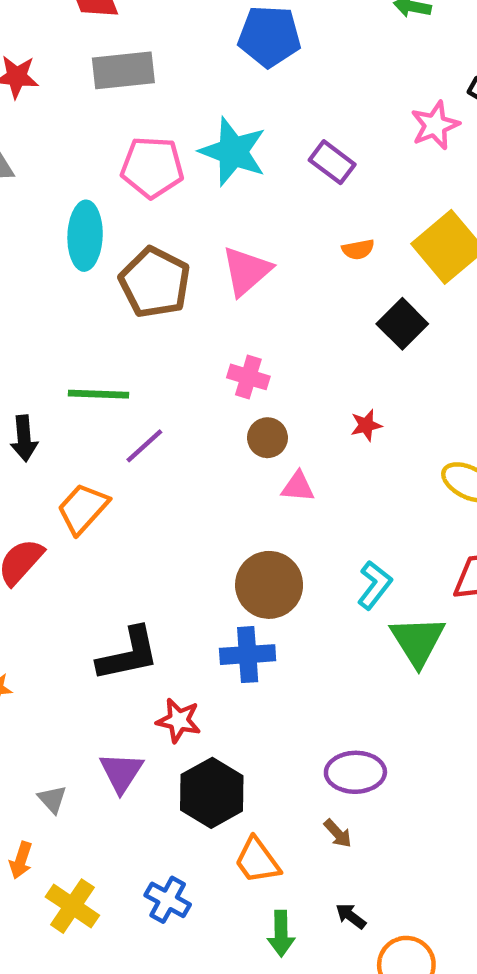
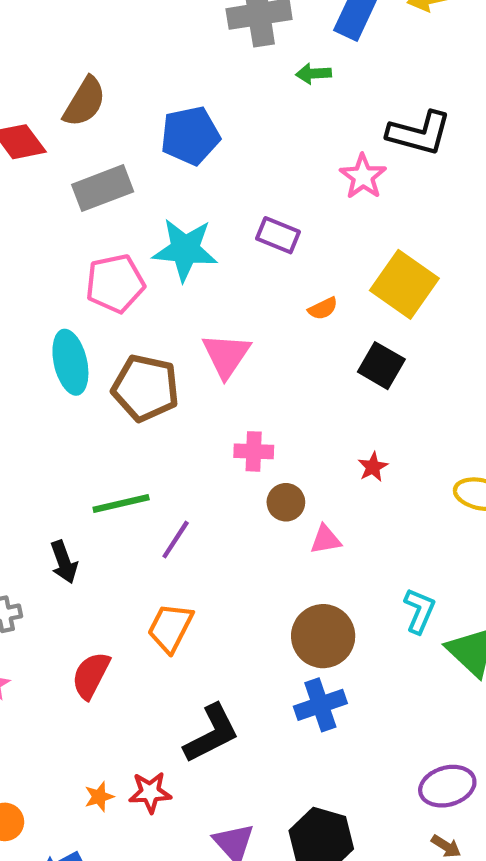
gray rectangle: (123, 70) -> (103, 188), moved
orange trapezoid: (83, 508) -> (170, 628), moved
red star: (179, 720) -> (150, 792), moved

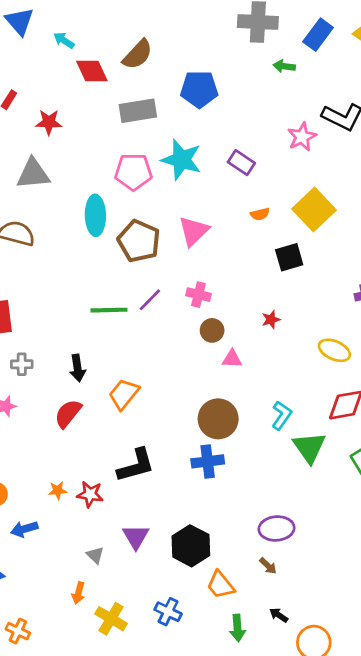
black square: (381, 366) -> (289, 257), turned 32
purple line: (176, 540) -> (150, 300), moved
black arrow: (64, 562) -> (77, 368), moved

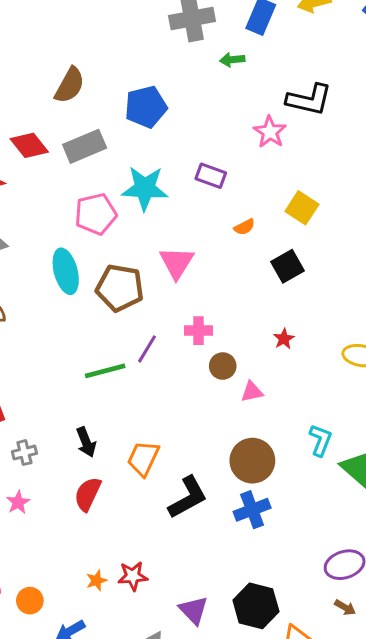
red diamond: (92, 71) -> (29, 145), moved
yellow square: (314, 209) -> (302, 208), size x0.7
black L-shape: (136, 465) -> (188, 497), moved

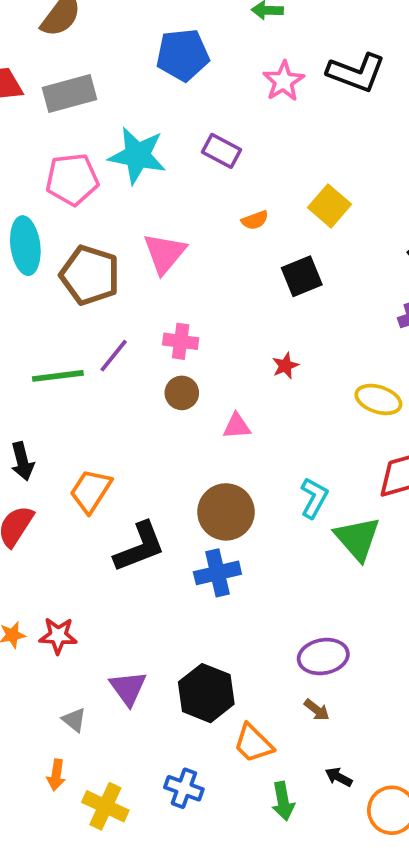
blue pentagon: (146, 107) -> (183, 55), moved
pink star: (270, 132) -> (284, 81), moved
brown circle: (223, 366) -> (182, 393), moved

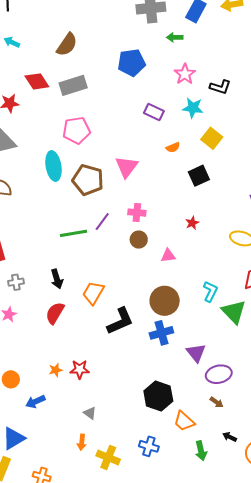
black L-shape: (356, 73) -> (220, 87), moved, size x0.7
cyan star: (137, 155) -> (193, 108), moved, size x0.7
purple triangle: (128, 688) -> (196, 353), moved

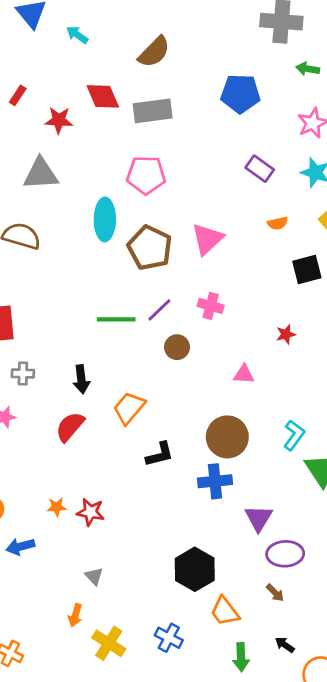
brown circle: (139, 240) -> (177, 347), moved
black L-shape: (120, 321) -> (160, 454), size x0.7

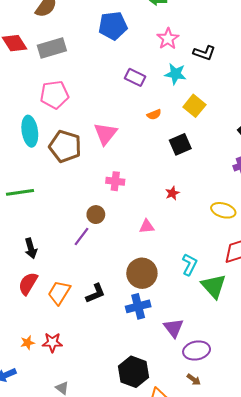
purple line: (159, 310) -> (82, 236), moved
green line: (116, 319) -> (20, 192), moved
orange trapezoid: (129, 408) -> (59, 293), moved

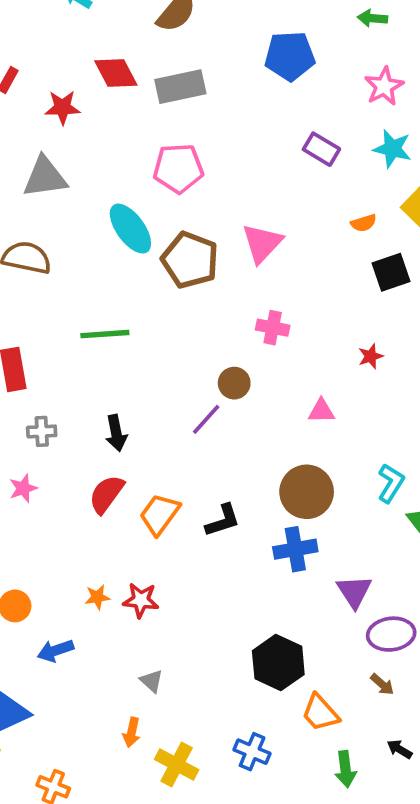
orange semicircle: (154, 115) -> (364, 223), moved
cyan ellipse: (30, 131) -> (130, 229), turned -32

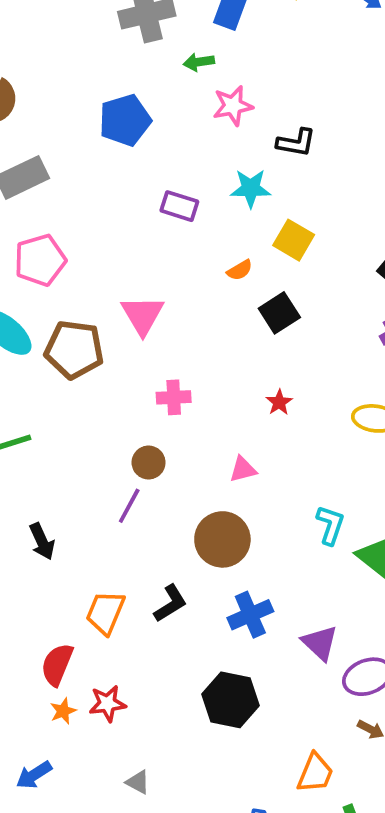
pink star: (384, 86) -> (233, 106), moved, turned 30
brown circle: (307, 492) -> (222, 539), moved
red semicircle: (106, 494) -> (57, 664), moved
black hexagon: (278, 663) -> (231, 700), moved
orange trapezoid: (320, 713) -> (315, 773), turned -102

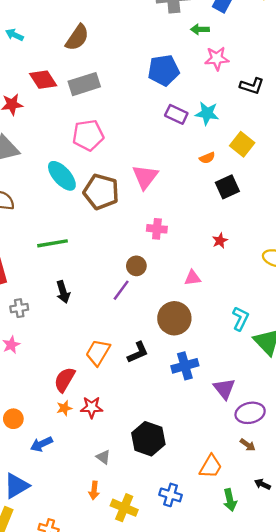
blue pentagon: (125, 120) -> (164, 70), moved
cyan star: (251, 188) -> (207, 113), moved
black arrow: (42, 541) -> (63, 292), moved
black hexagon: (231, 700) -> (148, 439), moved

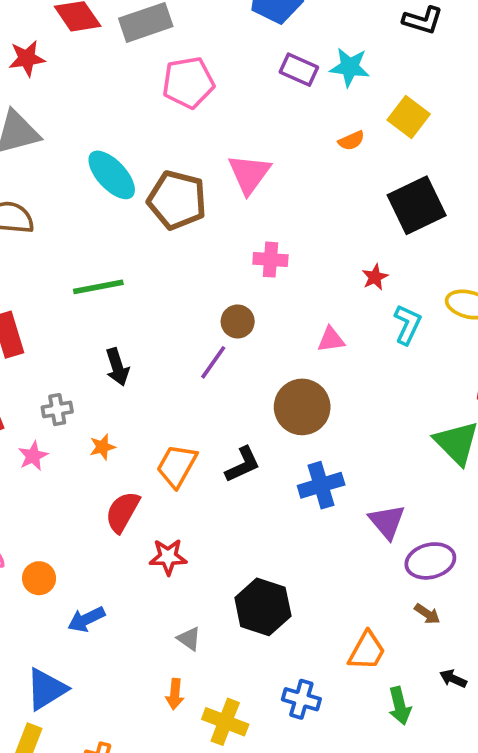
pink pentagon: (88, 135) -> (188, 83), moved
black square: (227, 187) -> (417, 205), moved, size x1.4
gray cross: (19, 308) -> (57, 410), moved
cyan L-shape: (240, 319) -> (407, 324), moved
orange star: (64, 408) -> (102, 447), moved

